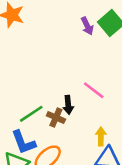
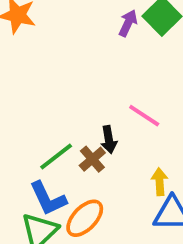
purple arrow: (87, 26) -> (128, 23), turned -126
brown cross: (56, 117) -> (92, 159), turned 30

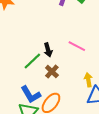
black arrow: (109, 140) -> (48, 50), moved
green line: (56, 156) -> (32, 61), moved

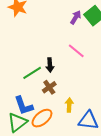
pink line: (77, 46) -> (76, 51), moved
yellow arrow: (88, 80) -> (69, 105), moved

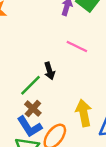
brown cross: (49, 87) -> (33, 109), moved
yellow arrow: (69, 105) -> (84, 113), size x1.5

